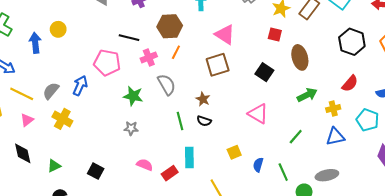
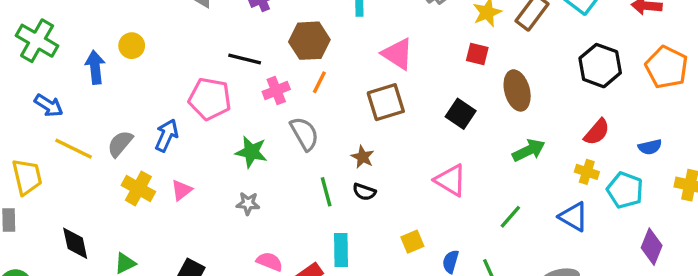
yellow cross: (333, 109) -> (587, 172), moved, turned 32
pink triangle: (27, 120) -> (182, 190), moved
blue triangle: (335, 137) -> (574, 217), turned 42

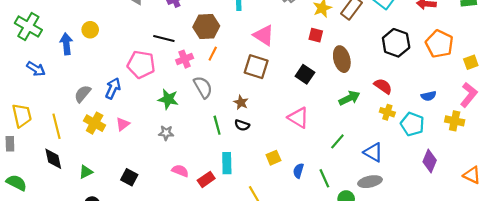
brown square: (386, 102) -> (256, 67), turned 35
red semicircle: (597, 132) -> (383, 86), moved, turned -96
yellow line: (74, 149) -> (57, 126), moved, turned 50
blue triangle: (574, 217) -> (373, 152), moved

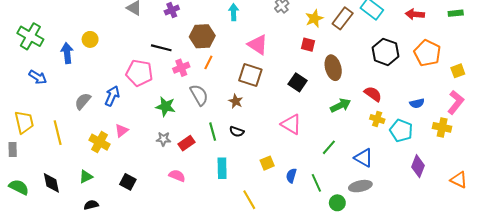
brown star: (241, 102) -> (236, 101), moved
yellow cross: (95, 123) -> (100, 142), moved
black diamond: (53, 159) -> (51, 183), moved
red rectangle: (206, 179) -> (186, 143), moved

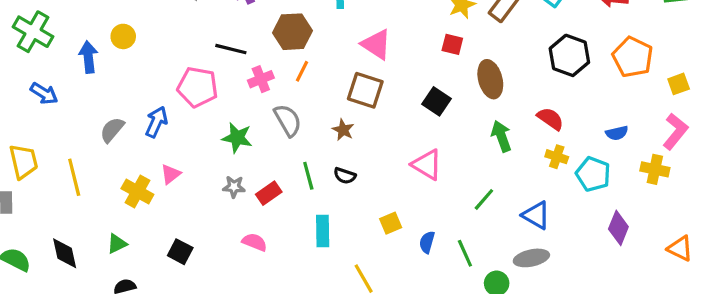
green arrow: (340, 105) -> (501, 136), turned -84

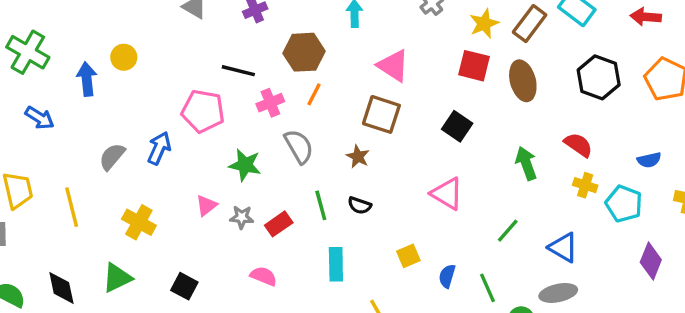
red square: (452, 44) -> (474, 66), size x1.4
brown ellipse: (490, 79) -> (523, 81), moved
pink triangle: (171, 174) -> (206, 205), moved
green triangle: (117, 244) -> (117, 278), size x1.4

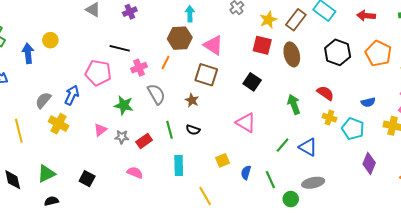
brown hexagon: (304, 52) -> (180, 38), moved
yellow cross: (139, 222) -> (59, 124), moved
blue triangle: (563, 247) -> (308, 147), moved

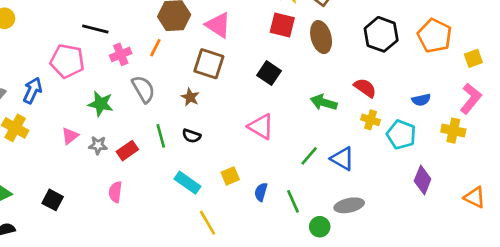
green arrow: (294, 104) -> (324, 102), turned -54
cyan rectangle: (179, 165) -> (187, 183), moved, turned -54
pink semicircle: (135, 173) -> (115, 192), turned -105

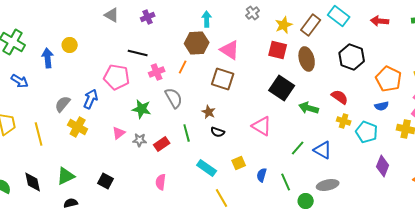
orange pentagon: (435, 36) -> (389, 79), moved
black square: (269, 73) -> (282, 88), moved, size x1.4
brown star: (190, 97) -> (209, 112), moved
black semicircle: (191, 136) -> (218, 132), moved
pink semicircle: (115, 192) -> (161, 182), moved

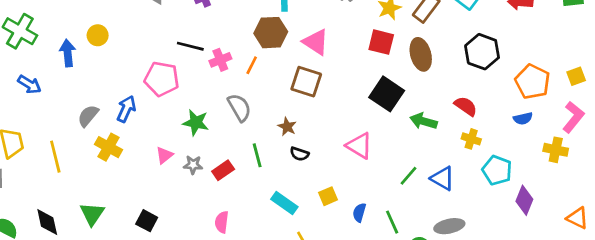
pink cross: (157, 72) -> (220, 60), moved
cyan pentagon: (367, 132) -> (497, 170), moved
green triangle: (66, 176) -> (92, 214), turned -30

